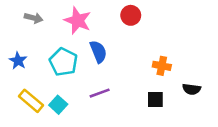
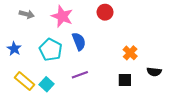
orange cross: (162, 66) -> (130, 53), turned 32

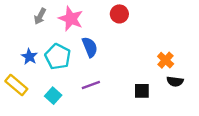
gray arrow: (27, 14) -> (40, 16), moved, turned 104
blue star: (14, 49) -> (29, 57), moved
orange cross: (130, 53) -> (166, 60), moved
yellow rectangle: (25, 81) -> (16, 85), moved

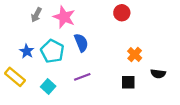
red circle: (119, 14) -> (122, 13), moved
orange cross: (166, 60) -> (135, 54), moved

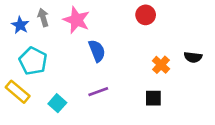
gray arrow: (36, 15) -> (43, 17), turned 136
blue star: (27, 51) -> (20, 25), moved
cyan pentagon: (52, 51) -> (33, 61), moved
black semicircle: (158, 74) -> (193, 57), moved

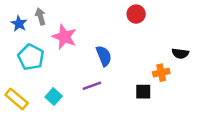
pink star: (76, 20) -> (64, 37), moved
blue semicircle: (97, 51) -> (104, 56), moved
orange cross: (161, 65) -> (161, 73), moved, turned 35
yellow rectangle: (18, 92) -> (17, 99), moved

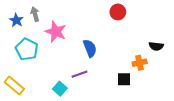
cyan square: (54, 97) -> (60, 89), moved

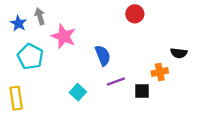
purple line: (80, 74) -> (116, 82), moved
yellow rectangle: (14, 86) -> (16, 98), turned 42
cyan square: (60, 89) -> (78, 92), moved

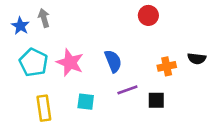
pink star: (64, 36) -> (70, 62), moved
orange cross: (160, 72) -> (167, 66), moved
cyan square: (78, 92) -> (86, 102), turned -35
yellow rectangle: (16, 98) -> (44, 108), moved

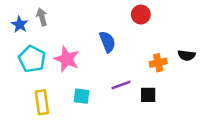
blue semicircle: (113, 61) -> (107, 42), moved

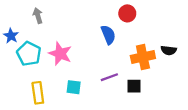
blue star: (20, 24) -> (11, 36), moved
blue semicircle: (107, 42) -> (108, 35), moved
orange cross: (158, 63) -> (143, 57), size x1.5

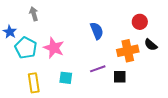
red circle: (127, 13) -> (140, 22), moved
black semicircle: (169, 50) -> (151, 45), turned 32

